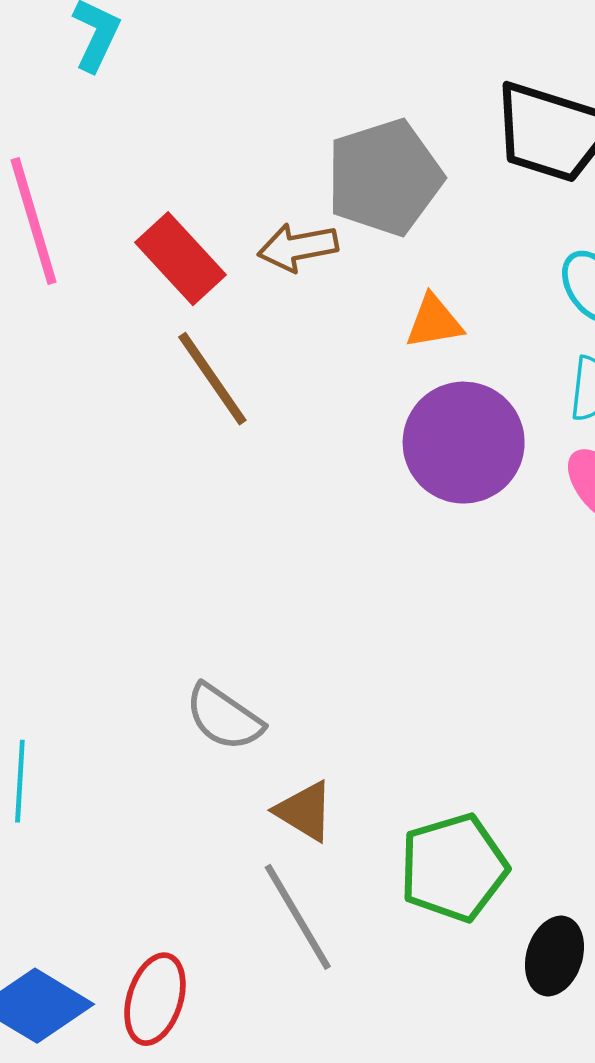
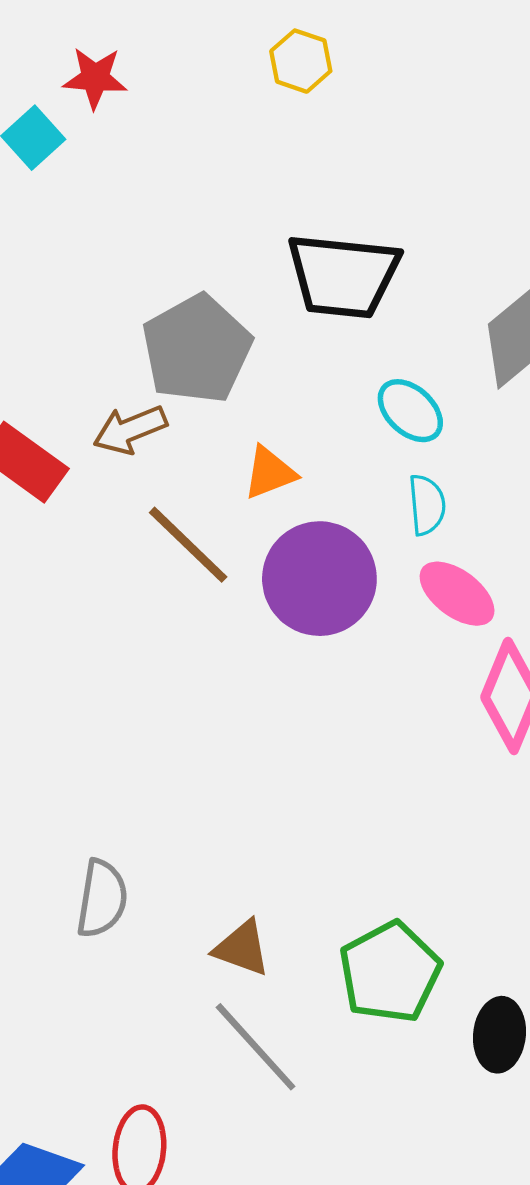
brown line: (212, 379) -> (188, 545), moved
gray semicircle: (224, 717) -> (102, 899), moved, turned -104

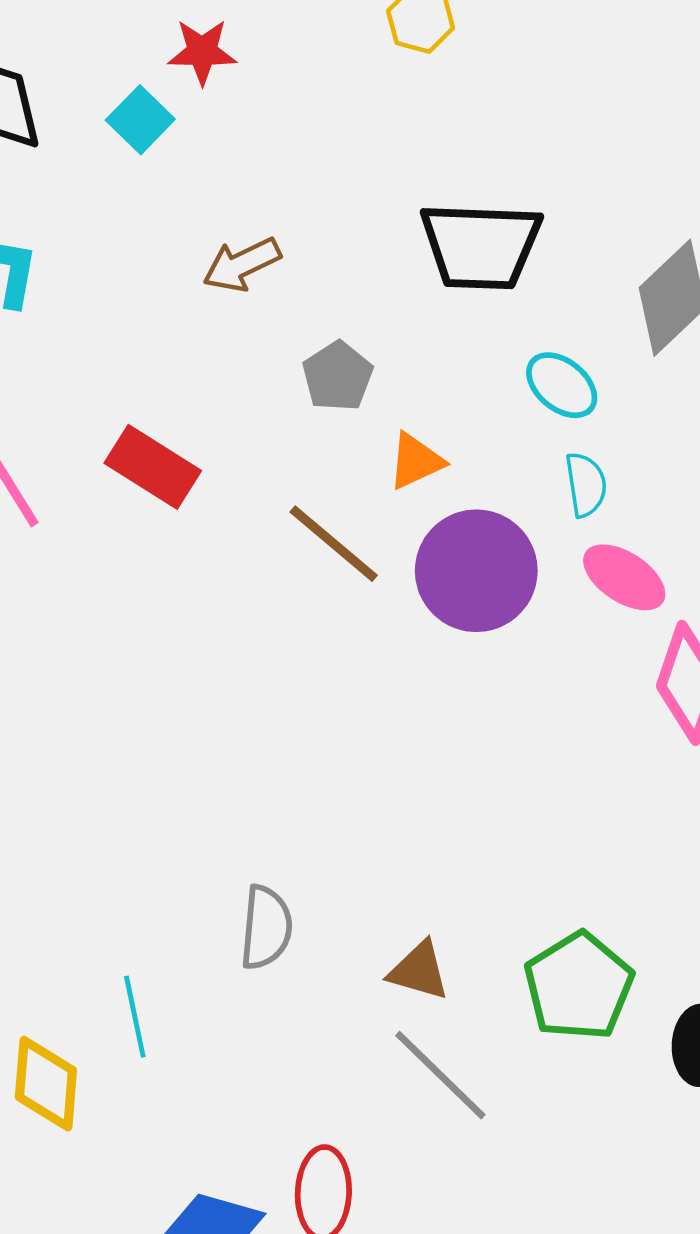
gray pentagon: (197, 349) -> (338, 376), moved, size x0.6
brown arrow: (130, 430) -> (242, 264), moved

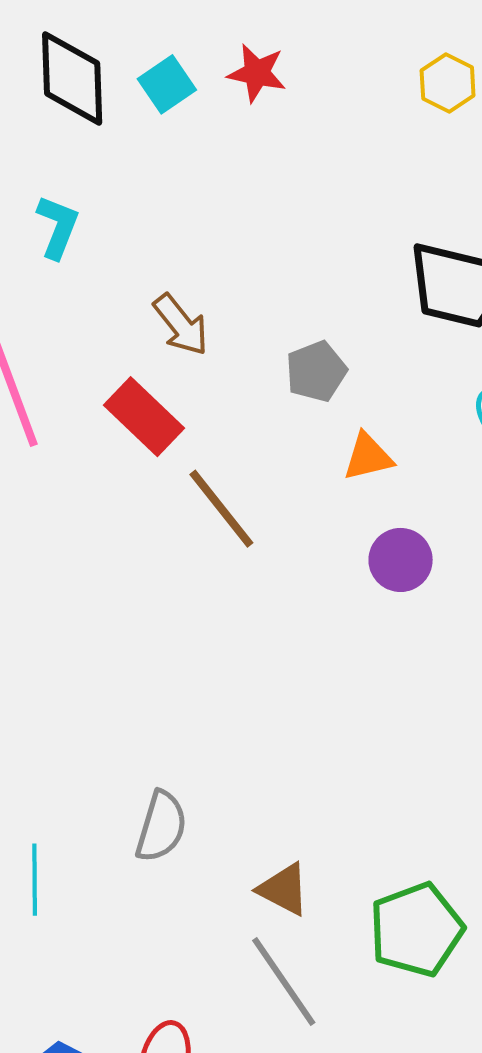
cyan square: (140, 120) -> (167, 84), moved
brown arrow: (242, 264) -> (181, 325), moved, turned -114
brown line: (334, 544) -> (221, 509), moved
purple circle: (476, 571) -> (401, 560), size x0.6

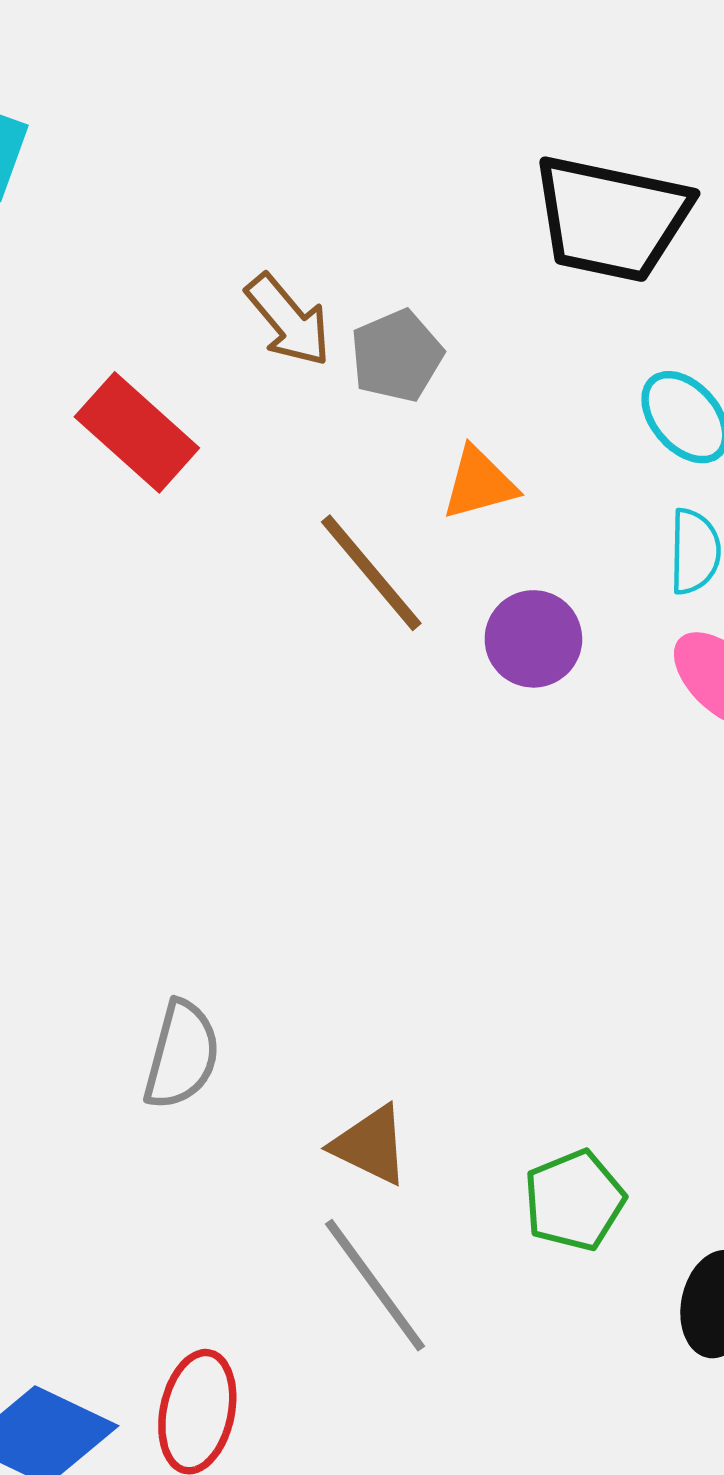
brown arrow: (181, 325) -> (288, 320), moved
brown line: (221, 509) -> (371, 573), moved
green pentagon: (416, 930) -> (574, 1200), size x0.7

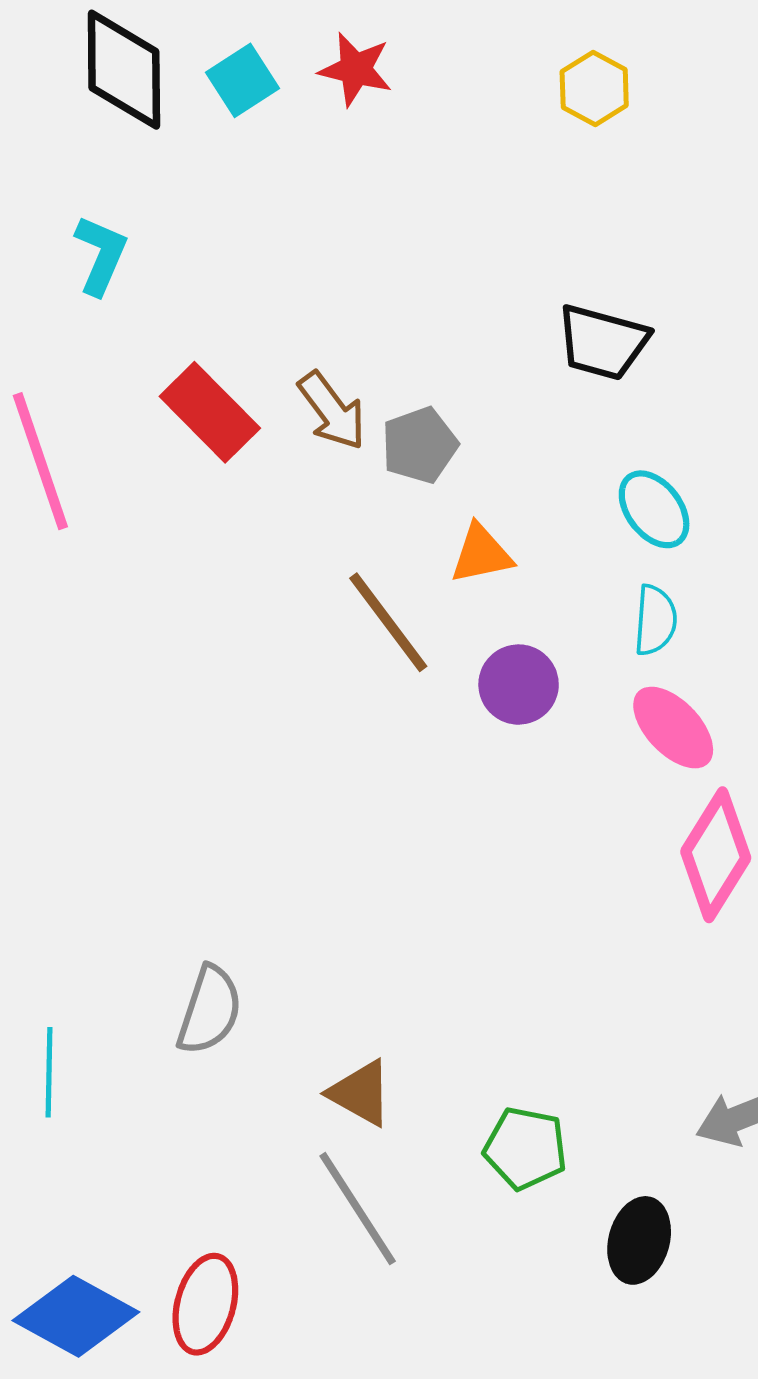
black trapezoid: (611, 218) -> (603, 342), size x0.7
red rectangle: (137, 432) -> (210, 412), moved
green pentagon: (574, 1200) -> (525, 1148), turned 30

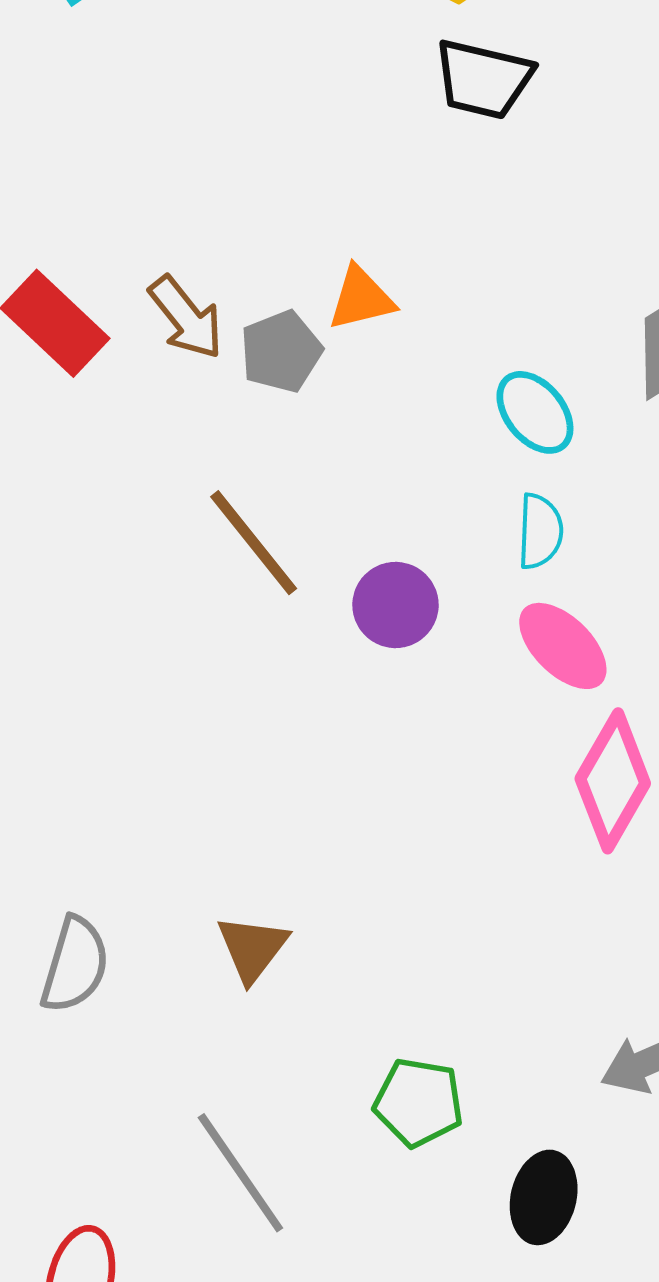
black trapezoid: (603, 342) -> (483, 79), moved
orange triangle: (481, 554) -> (361, 298), moved
brown triangle: (361, 1093) -> (252, 948), moved, turned 40

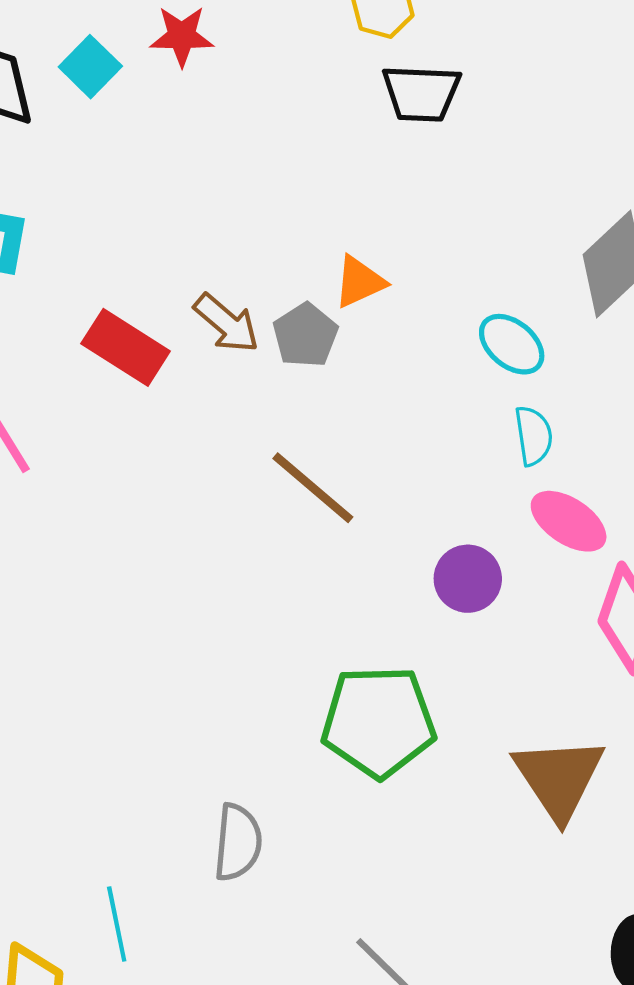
purple circle: (395, 605) -> (468, 579), moved
brown triangle: (252, 948) -> (559, 778), moved, size x1.6
green pentagon: (418, 1102) -> (378, 722), moved, size x1.6

